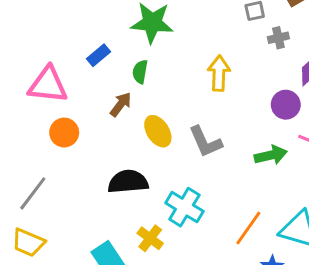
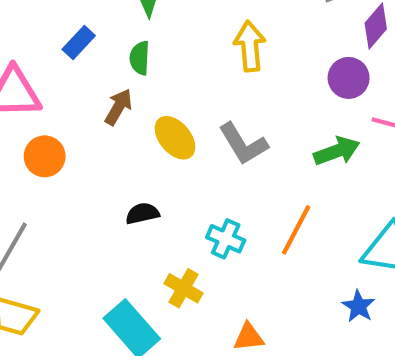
black semicircle: (128, 182) -> (142, 213), size x0.6
cyan cross: (184, 207) -> (226, 239), size x0.7
orange line: (248, 228) -> (296, 230), moved

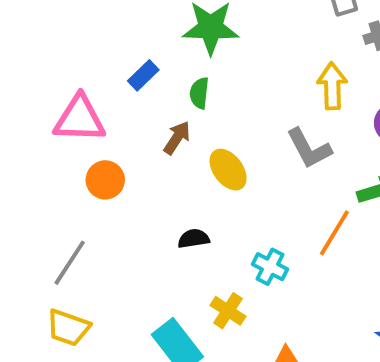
yellow arrow: (250, 46) -> (332, 86), moved
gray L-shape: (243, 144) -> (309, 148), moved
orange line: (296, 230) -> (334, 233), moved

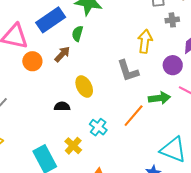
blue rectangle: (143, 75) -> (51, 20), size x1.8
yellow ellipse: (228, 170) -> (84, 87), moved
orange circle: (105, 180) -> (32, 61), moved

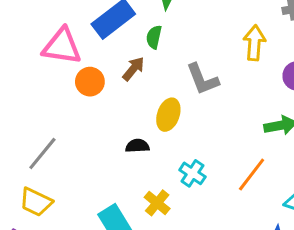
gray L-shape: (128, 71) -> (202, 79), moved
yellow ellipse: (84, 87) -> (168, 115), turned 50
orange line: (134, 116) -> (252, 174), moved

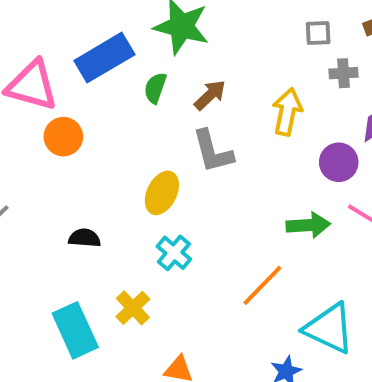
brown arrow: (133, 69) -> (210, 95), moved
black semicircle: (137, 146) -> (85, 238), moved
cyan cross: (192, 173) -> (174, 253), moved

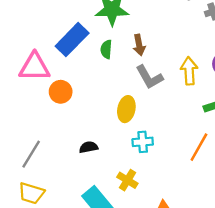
brown arrow: (210, 95) -> (139, 45), turned 138
yellow arrow: (287, 112) -> (189, 71), moved
cyan cross: (174, 253) -> (143, 142), turned -30

